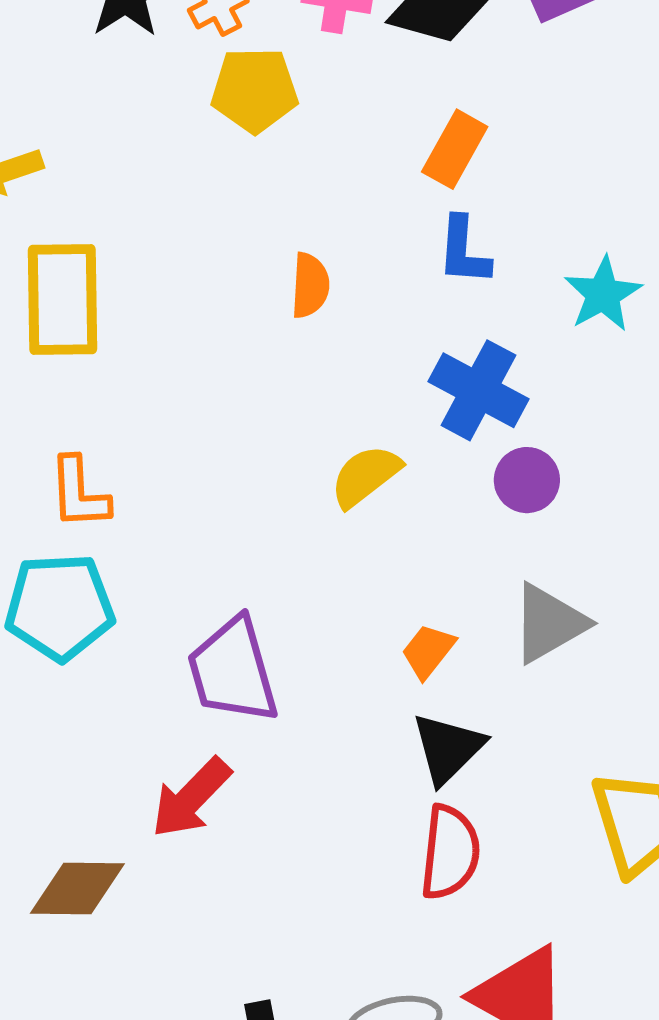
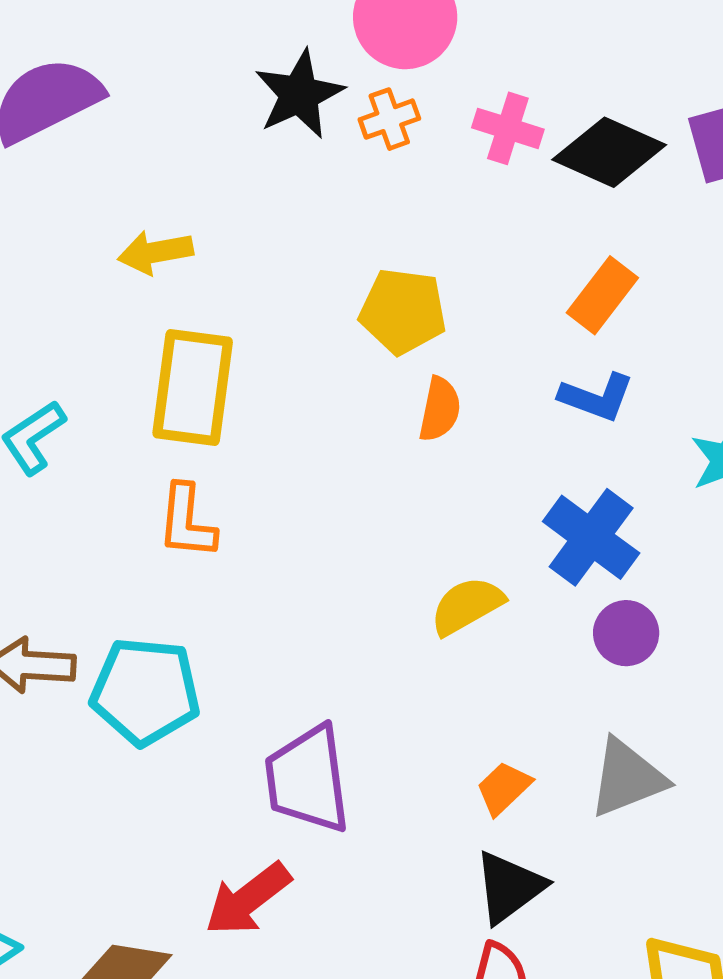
yellow pentagon: (255, 90) -> (403, 311), moved
blue L-shape: (464, 251) -> (597, 397), turned -82
orange L-shape: (79, 493) -> (187, 521), moved

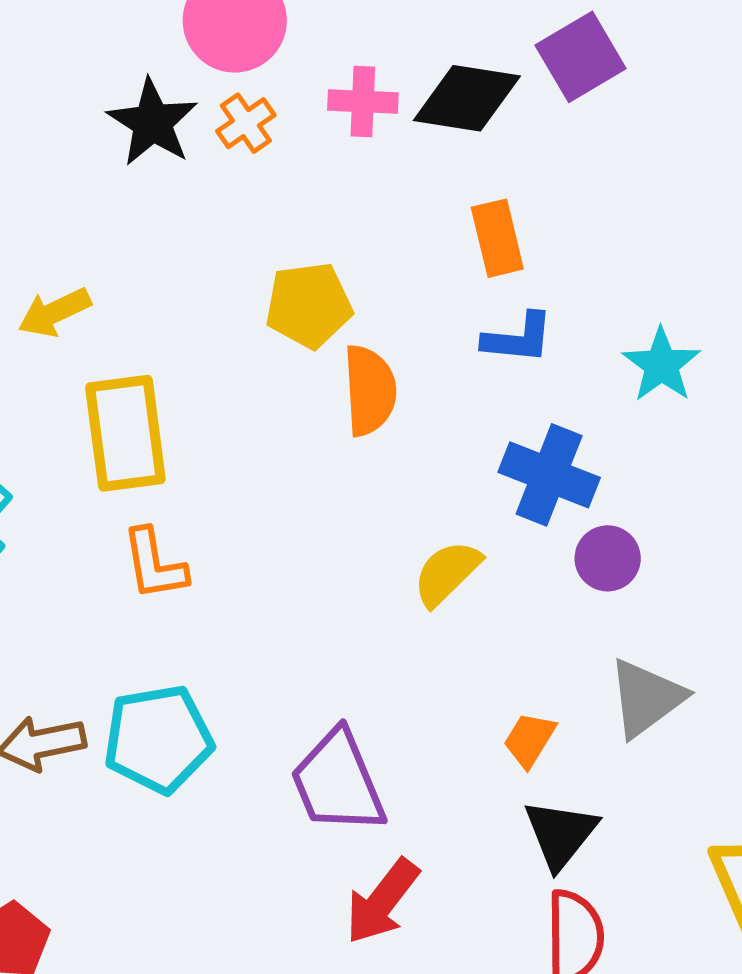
orange rectangle: (602, 295) -> (497, 238), turned -36
orange semicircle: (440, 409) -> (370, 390), size x1.4
red arrow: (248, 899) -> (382, 901), moved

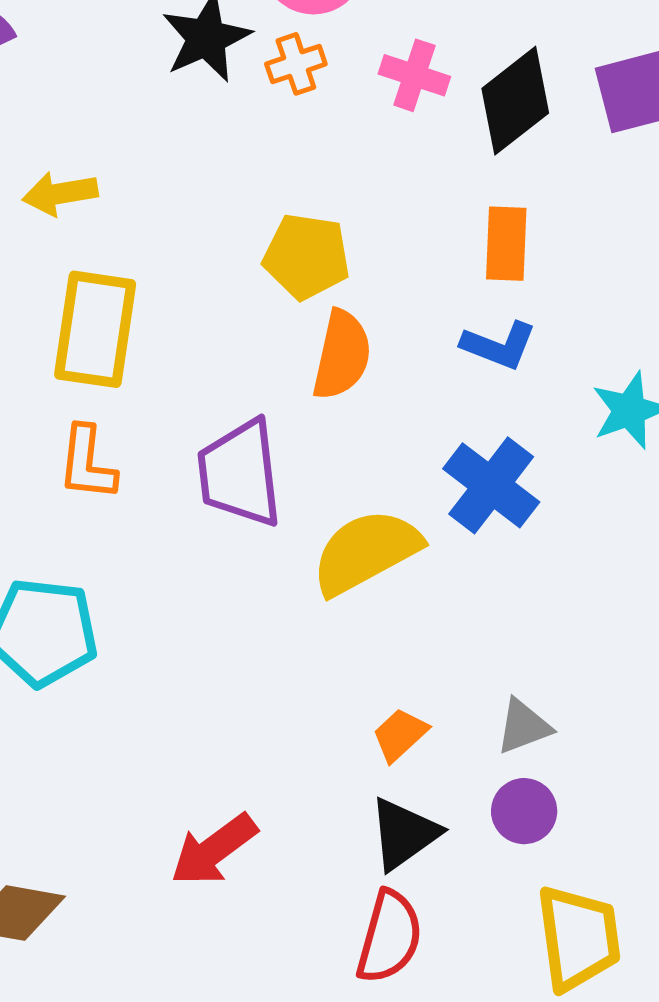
black diamond: (467, 98) -> (515, 101), turned -63
purple circle: (608, 558) -> (524, 811), moved
yellow semicircle: (447, 573) -> (366, 552), size x1.5
gray triangle: (646, 698) -> (524, 726), size x0.7
purple trapezoid: (338, 782) -> (240, 473), moved

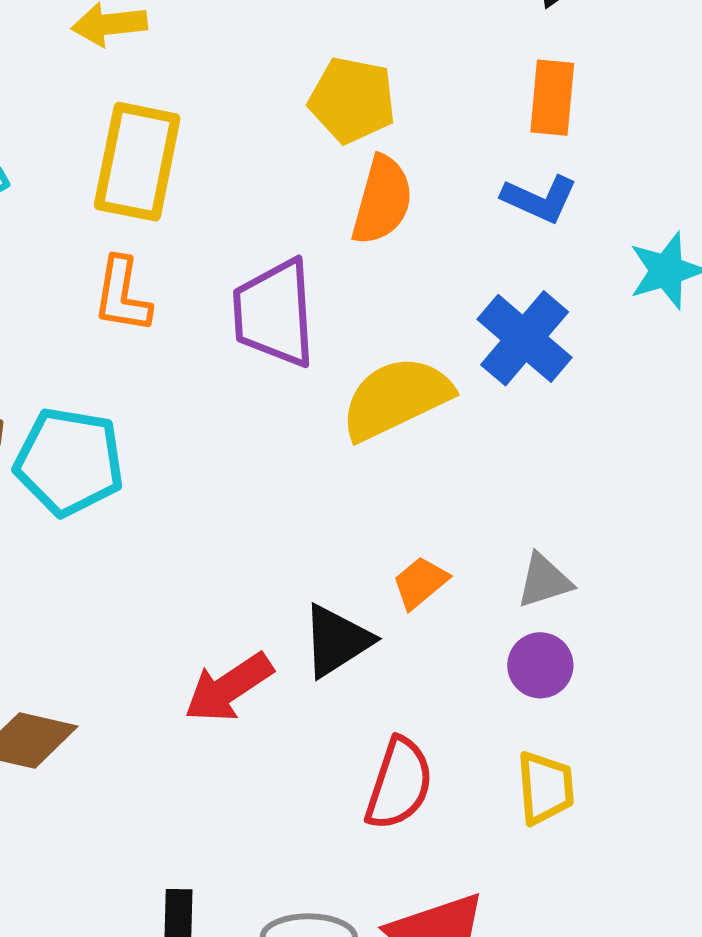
black triangle: (404, 834) -> (337, 641), moved
yellow trapezoid: (578, 938) -> (545, 788), moved, size x0.7

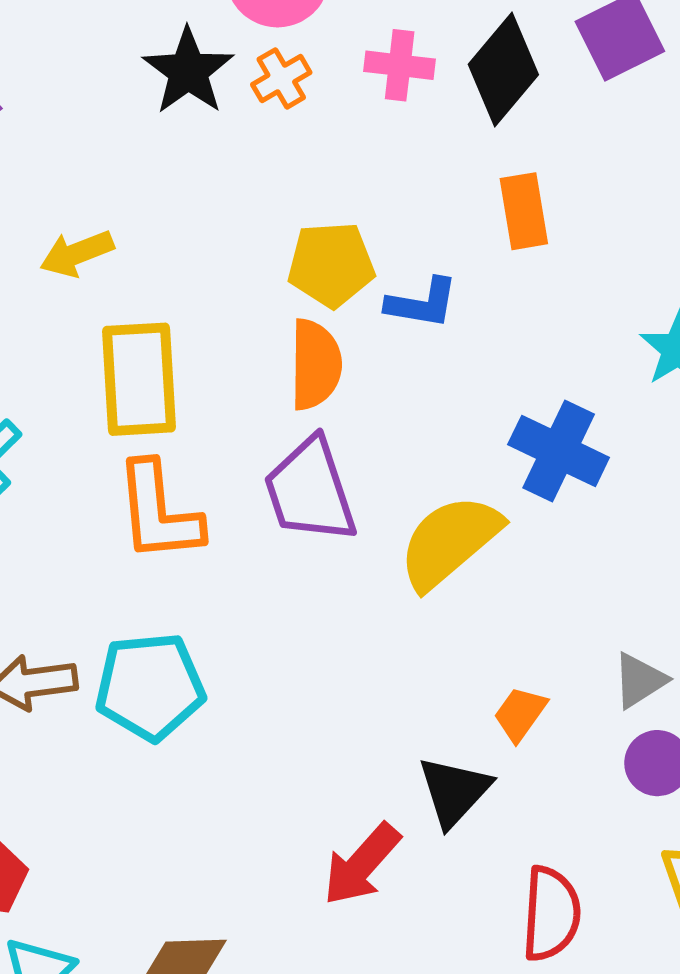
blue L-shape: (540, 199) -> (422, 303), moved
orange semicircle: (382, 200) -> (315, 364), moved
orange L-shape: (122, 295) -> (159, 512), size x1.4

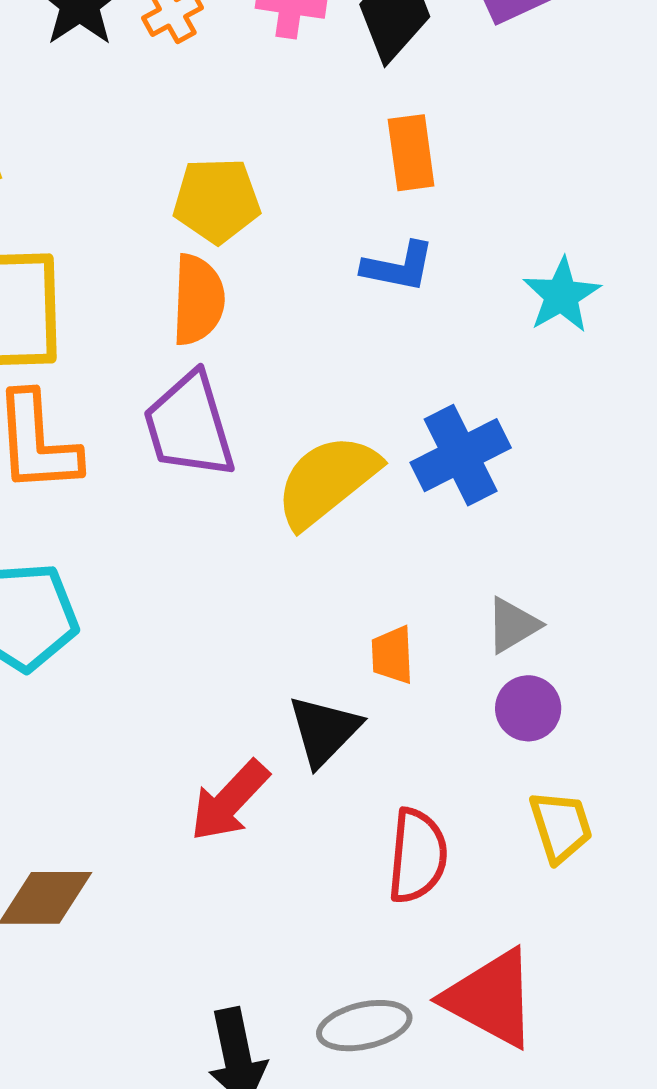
blue L-shape: (422, 303) -> (398, 267), moved
blue cross: (559, 451) -> (461, 455), moved, turned 36
orange trapezoid: (520, 714) -> (392, 655), turned -40

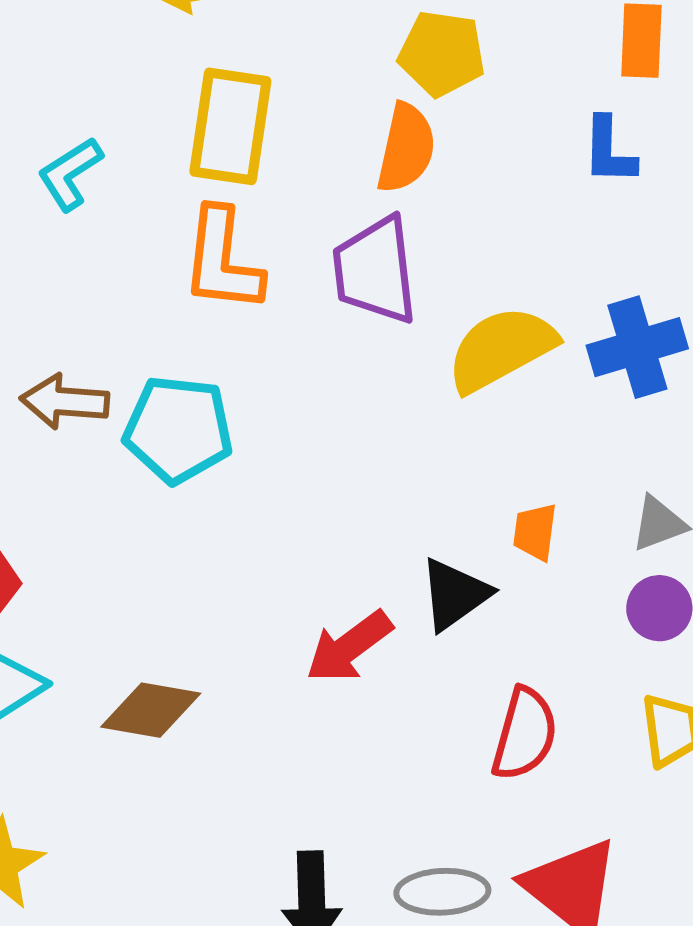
blue L-shape: (398, 267) -> (609, 151), turned 70

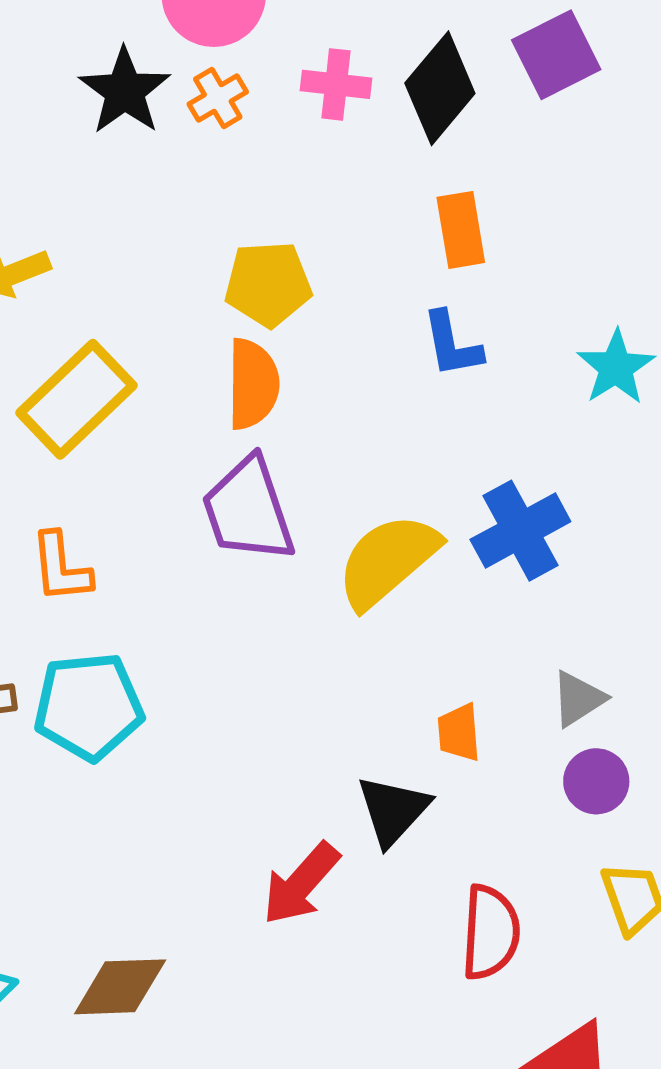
yellow rectangle: (230, 126) -> (76, 399), turned 50
orange L-shape: (222, 260) -> (61, 568), moved, size x0.7

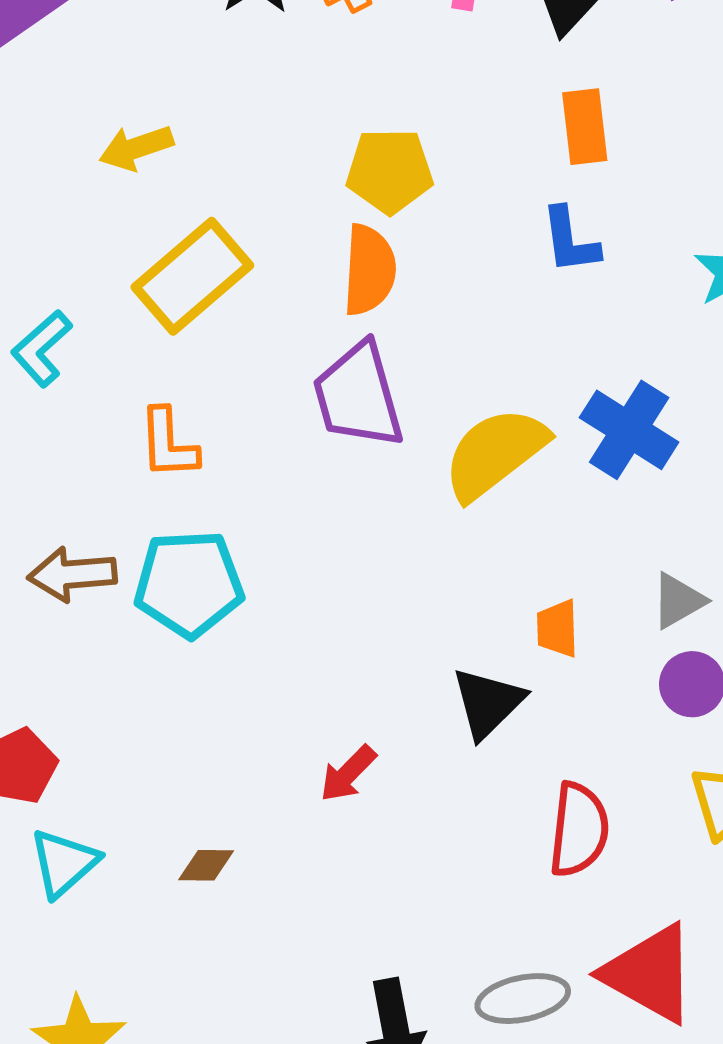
blue cross: (520, 531) -> (629, 430), turned -32
red arrow: (301, 884) -> (348, 774), moved, size x0.7
brown diamond: (120, 987) -> (206, 865), size x0.6

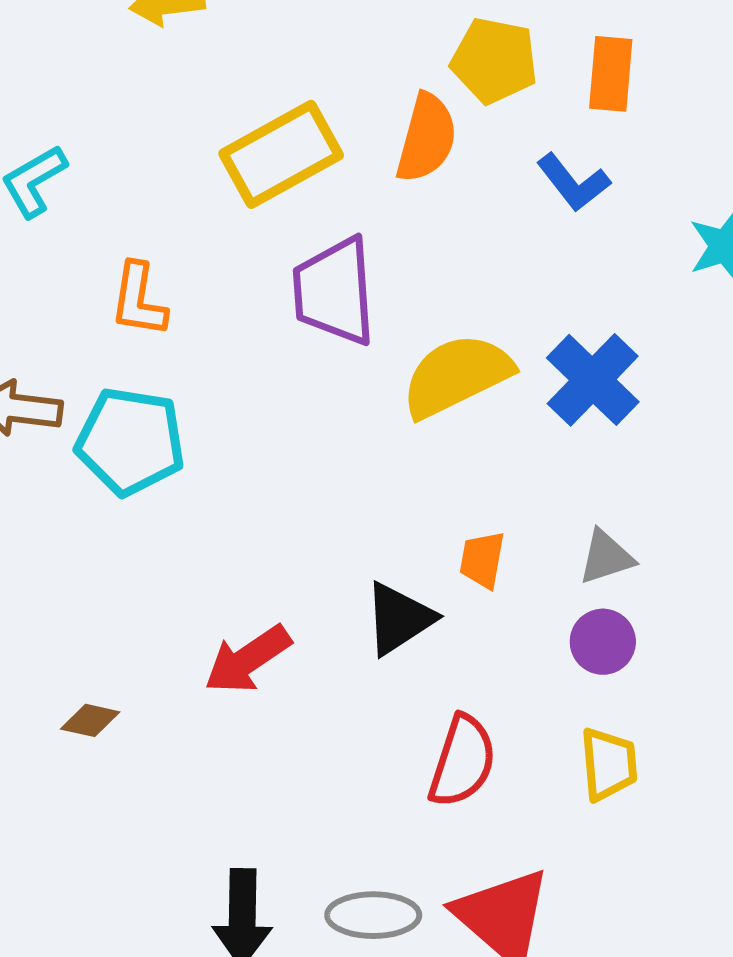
yellow pentagon: (390, 171) -> (494, 61), moved
blue L-shape: (570, 240) -> (573, 182), turned -42
orange semicircle: (369, 270) -> (426, 138), moved
yellow rectangle: (192, 276) -> (281, 154), moved
red arrow: (348, 774) -> (248, 659), size x1.4

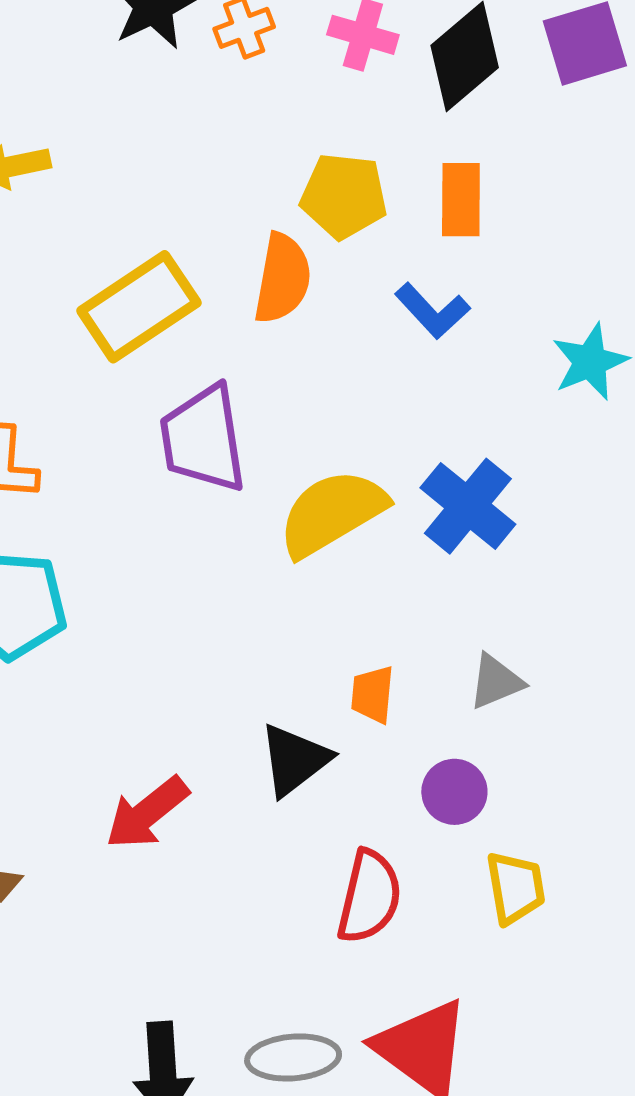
purple circle: (603, 642) -> (454, 792), moved

